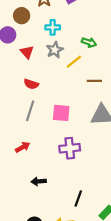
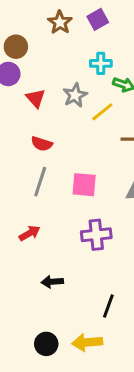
brown circle: (22, 16) -> (16, 47), moved
cyan cross: (53, 27) -> (101, 63), moved

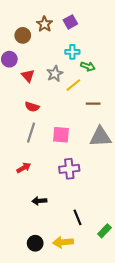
brown circle: (16, 47) -> (23, 35), moved
black line: (108, 306) -> (78, 217), turned -42

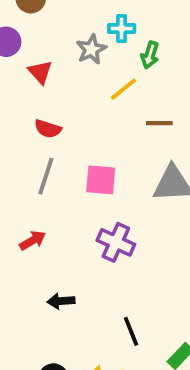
green arrow: (88, 66) -> (150, 55), turned 88
gray star: (55, 74) -> (91, 49), moved
purple cross: (69, 169) -> (116, 242), turned 30

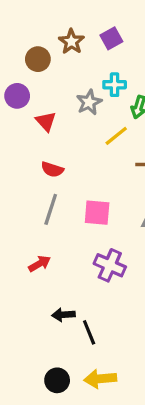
black line: (131, 331) -> (89, 332), moved

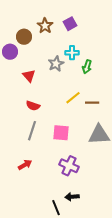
purple circle: (17, 96) -> (10, 52), moved
yellow line: (116, 136) -> (73, 98), moved
black arrow: (63, 315) -> (72, 197), moved

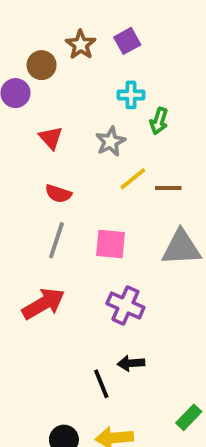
gray star: (56, 64) -> (111, 142), moved
red arrow: (25, 165) -> (43, 304), size x1.6

